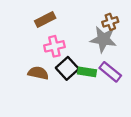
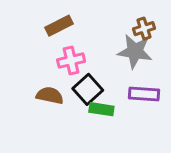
green rectangle: (87, 72) -> (101, 109), moved
purple rectangle: (110, 72) -> (144, 94), turned -35

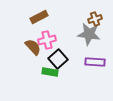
brown semicircle: (50, 96) -> (33, 47), moved, turned 36
green rectangle: (101, 109) -> (50, 72), moved

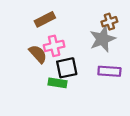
gray star: (89, 34) -> (102, 39), turned -30
black square: (58, 59) -> (67, 68), turned 30

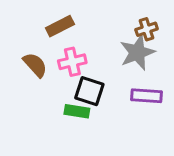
brown semicircle: (38, 54) -> (35, 65), moved
black square: (67, 68) -> (89, 91), turned 30

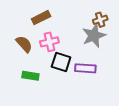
purple rectangle: (147, 96) -> (85, 68), moved
green rectangle: (77, 111) -> (30, 76), moved

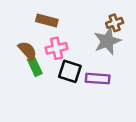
brown rectangle: (41, 18) -> (47, 20), turned 42
green rectangle: (30, 76) -> (35, 66), moved, turned 56

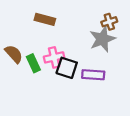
pink cross: (57, 48) -> (54, 57), moved
brown semicircle: (27, 51) -> (14, 54), moved

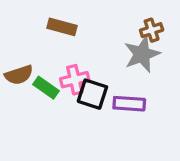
brown semicircle: (14, 54) -> (19, 75), turned 114
green rectangle: (33, 63) -> (46, 88), turned -30

